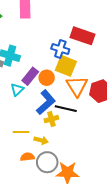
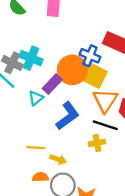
orange circle: (47, 78) -> (72, 70), moved, size x1.6
black line: (66, 109) -> (105, 125), moved
yellow cross: (51, 119) -> (97, 143), moved

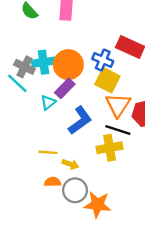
cyan cross: (31, 58) -> (43, 62), turned -30
orange circle: (72, 70) -> (68, 65), moved
yellow cross: (97, 143) -> (110, 148), size x1.5

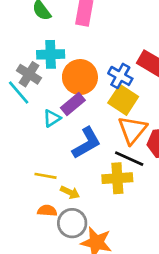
cyan cross: (43, 62) -> (51, 54), moved

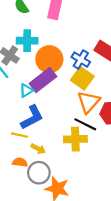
purple rectangle: (73, 104) -> (43, 80), size x1.4
blue L-shape: (87, 143) -> (32, 117), moved

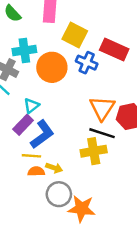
yellow square: (82, 78) -> (75, 35), moved
purple rectangle: (43, 80) -> (23, 125), moved, size x0.7
orange semicircle: (20, 162) -> (36, 171), moved

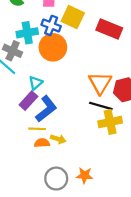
blue cross: (87, 63) -> (51, 25), moved
yellow cross: (94, 151) -> (110, 122), moved
gray circle: (59, 194) -> (56, 179), moved
orange star: (82, 209) -> (85, 175), size x0.7

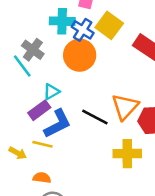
cyan cross: (27, 33) -> (62, 21), moved
black line: (101, 106) -> (95, 117), moved
yellow arrow: (58, 139) -> (18, 153), moved
orange semicircle: (42, 143) -> (42, 178), moved

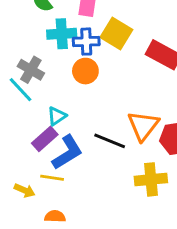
blue cross: (83, 30) -> (86, 42), turned -30
orange circle: (80, 55) -> (85, 71), size x0.7

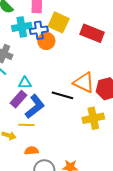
orange circle: (85, 71) -> (46, 41), moved
cyan triangle: (57, 116) -> (25, 83), turned 40
orange triangle: (143, 126) -> (84, 83), turned -35

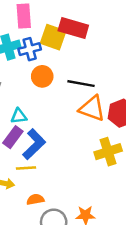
red rectangle: (92, 33) -> (73, 28), moved
orange circle: (46, 41) -> (42, 76), moved
black line: (62, 95) -> (81, 84), moved

